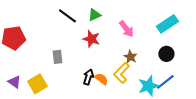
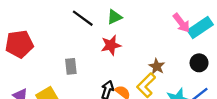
pink arrow: (126, 29) -> (181, 23), moved
red star: (91, 39) -> (111, 45), turned -30

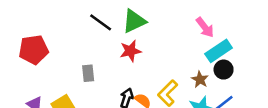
green triangle: (114, 17) -> (134, 21), size x1.5
cyan rectangle: (200, 28) -> (219, 51), moved
brown star: (157, 66) -> (200, 79), moved

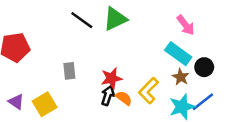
red star: (130, 51) -> (111, 78), moved
cyan rectangle: (219, 51) -> (178, 54), moved, turned 70

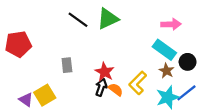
pink arrow: (186, 25) -> (171, 24), turned -54
red star: (111, 78) -> (105, 72), turned -30
purple triangle: (16, 102) -> (26, 100), moved

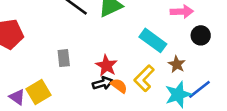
cyan rectangle: (164, 50) -> (153, 40), moved
black circle: (188, 62) -> (201, 35), moved
black arrow: (101, 87) -> (103, 83), turned 56

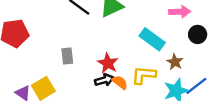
yellow L-shape: (144, 78) -> (144, 75), turned 50

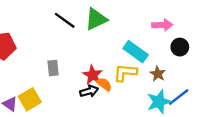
yellow L-shape: (144, 75) -> (125, 73), moved
orange semicircle: (120, 82) -> (104, 84), moved

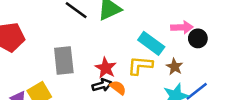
pink arrow: (162, 25) -> (182, 27), moved
gray rectangle: (53, 68) -> (64, 61), size x1.6
orange semicircle: (104, 84) -> (118, 88), moved

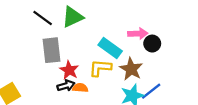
gray rectangle: (64, 61) -> (51, 50), moved
brown star: (175, 67) -> (131, 69), size x1.5
orange semicircle: (118, 88) -> (80, 88), turned -32

